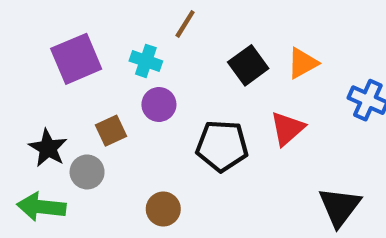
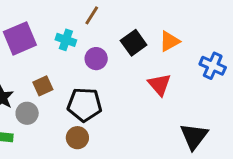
purple circle: (159, 105) -> (96, 59), moved
red triangle: (287, 128) -> (159, 84), turned -30
black pentagon: (222, 146) -> (85, 105), moved

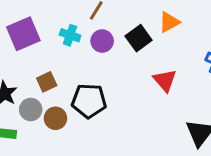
orange triangle: (169, 41) -> (169, 22), moved
purple circle: (96, 59) -> (102, 41), moved
brown circle: (77, 138) -> (55, 118), moved

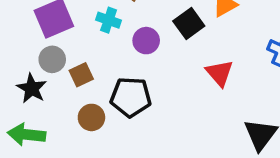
purple circle: (102, 41) -> (146, 41), moved
gray circle: (31, 110) -> (52, 59), moved

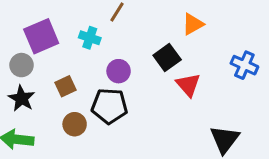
black square: (189, 24) -> (167, 57), moved
purple circle: (146, 41) -> (119, 71), moved
gray circle: (52, 59) -> (22, 65), moved

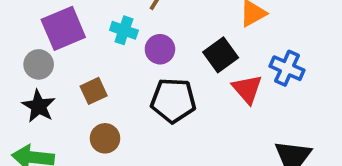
blue cross: (244, 65) -> (287, 68), moved
purple circle: (119, 71) -> (160, 49), moved
black pentagon: (109, 106) -> (173, 100), moved

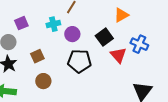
purple square: (63, 28) -> (21, 23), size x0.6
cyan cross: (124, 30) -> (53, 24), turned -32

